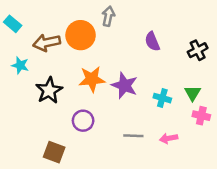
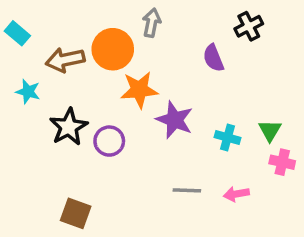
black cross: (198, 50) -> (249, 26), moved
orange star: (92, 79) -> (139, 90), moved
purple circle: (83, 121) -> (109, 141), moved

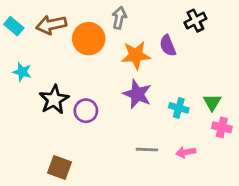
brown arrow: (65, 60) -> (51, 25), moved
orange star: (139, 90) -> (136, 55), moved

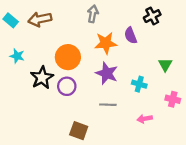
orange circle: (89, 39) -> (68, 57), moved
green triangle: (212, 102) -> (165, 65), moved
gray line: (147, 150) -> (108, 105), moved
brown square: (60, 168) -> (79, 131), moved

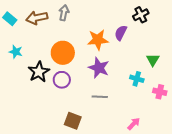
gray arrow: (93, 14) -> (64, 13), moved
purple semicircle: (131, 35) -> (121, 33), turned 49
cyan cross: (139, 84) -> (137, 79), moved
pink arrow: (145, 119) -> (134, 124), moved, turned 144

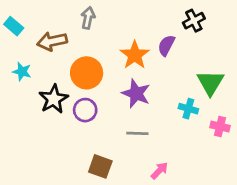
brown arrow: (37, 18) -> (52, 41), moved
orange star: (98, 40) -> (135, 55), turned -30
green triangle: (153, 60) -> (210, 83), size x1.5
pink arrow: (134, 124) -> (159, 171), moved

